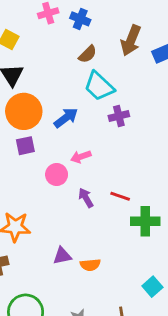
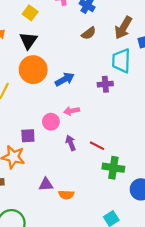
cyan trapezoid: (99, 86) -> (121, 61), moved, turned 40
purple square: (25, 146) -> (28, 136), moved

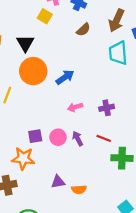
yellow square: (30, 13) -> (45, 16), moved
purple cross: (105, 84) -> (107, 108), moved
pink circle: (51, 122) -> (58, 137), moved

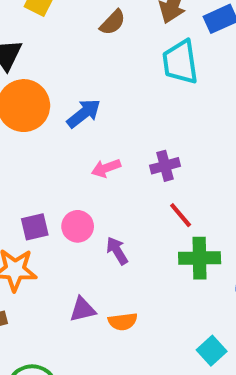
purple arrow: (78, 138) -> (117, 251), moved
red line: (104, 138) -> (181, 215), moved, turned 32

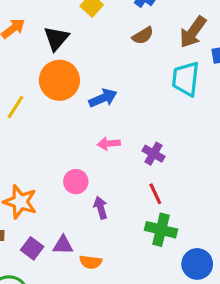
purple cross: (165, 166) -> (153, 154), turned 30
purple square: (35, 227) -> (32, 248), moved, turned 35

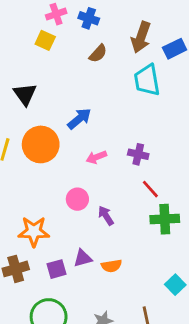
black triangle: (56, 38) -> (25, 94), moved
orange circle: (59, 80) -> (41, 144), moved
purple square: (32, 248) -> (57, 269), turned -36

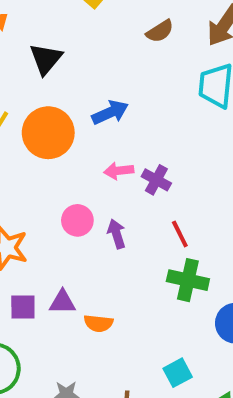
purple cross: (138, 154) -> (156, 180), moved
purple arrow: (106, 216) -> (116, 234), moved

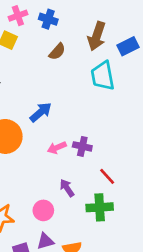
pink circle: (77, 220) -> (43, 210), moved
green cross: (188, 280) -> (100, 207), moved

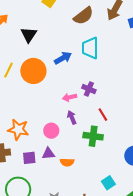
brown semicircle: (57, 52) -> (83, 16), size x1.5
cyan trapezoid: (103, 76) -> (90, 48), moved
pink arrow: (57, 148) -> (69, 97), moved

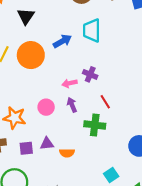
pink circle: (51, 131) -> (46, 107), moved

